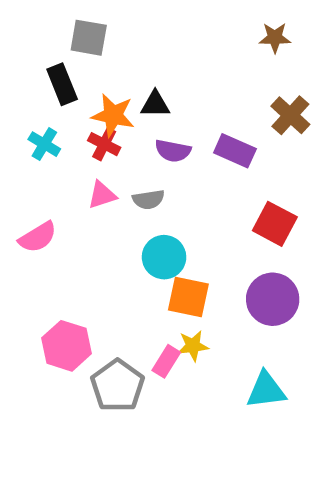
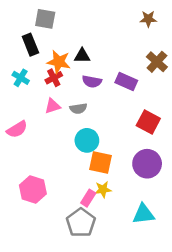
red cross: (104, 144) -> (54, 78), turned 35
gray pentagon: (117, 386) -> (81, 223), moved

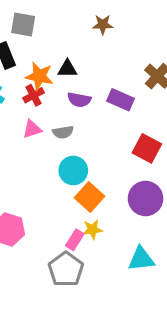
brown star: (148, 19) -> (103, 25), moved
orange square: (100, 162) -> (89, 197), turned 30

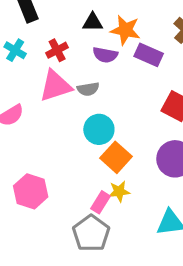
orange star: (39, 76) -> (125, 30), moved
pink triangle: (32, 129) -> (55, 86), size x1.6

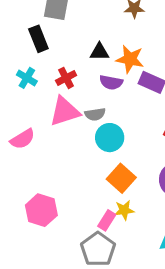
cyan circle: (99, 129) -> (110, 138), moved

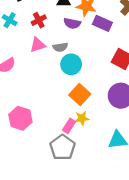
pink triangle: (65, 111) -> (38, 45), size x0.7

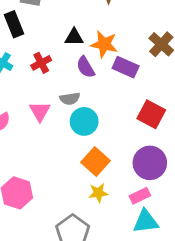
purple semicircle: (72, 23) -> (86, 67), turned 49
pink triangle: (38, 45) -> (40, 111), moved, turned -42
pink rectangle: (69, 126) -> (140, 196), moved, turned 32

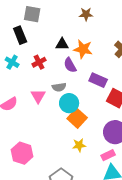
purple rectangle: (126, 67) -> (98, 80), moved
orange square: (96, 161) -> (77, 118), moved
yellow star: (98, 193) -> (79, 145), moved

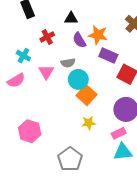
orange star: (83, 49) -> (98, 35), moved
cyan cross: (12, 62) -> (23, 56), moved

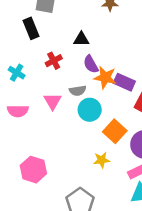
orange star: (98, 35) -> (105, 77), moved
cyan cross: (23, 56) -> (17, 73), moved
pink semicircle: (16, 80) -> (18, 111), turned 30
orange square: (87, 95) -> (115, 131), moved

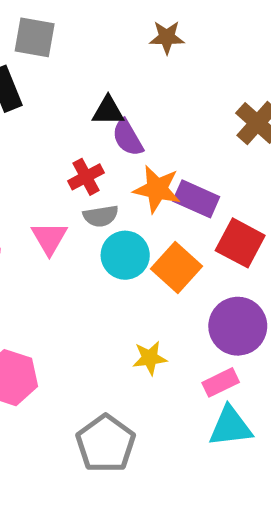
red cross: (54, 61) -> (86, 177), moved
purple semicircle: (91, 64) -> (128, 138), moved
orange square: (115, 131) -> (177, 267), moved

